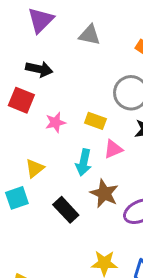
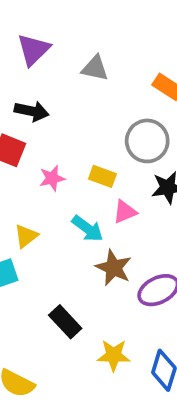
cyan arrow: (84, 162) -> (88, 229), turned -65
black rectangle: (66, 210) -> (65, 322), moved

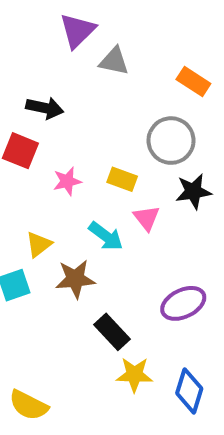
purple triangle: (33, 50) -> (77, 31), moved
pink triangle: (125, 212) -> (147, 218), turned -45
brown star: (114, 268) -> (75, 279), moved, turned -30
black rectangle: (65, 322) -> (112, 332), moved

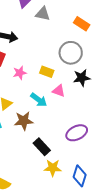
pink triangle: (147, 218) -> (59, 91), turned -32

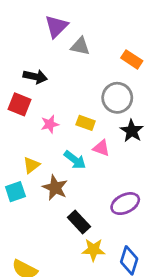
black star: (82, 78) -> (132, 131), turned -30
brown star: (24, 121) -> (55, 188), turned 30

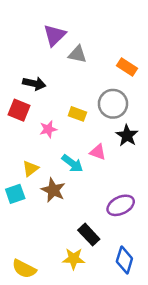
yellow rectangle: (86, 123) -> (77, 114), moved
black rectangle: (79, 222) -> (89, 235), moved
yellow star: (93, 250) -> (74, 259), moved

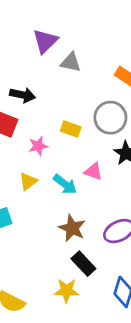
yellow triangle: (30, 169) -> (28, 181), moved
brown star: (53, 190) -> (72, 228), moved

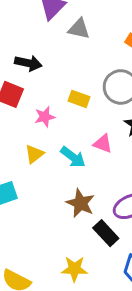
black rectangle: (83, 264) -> (106, 233), moved

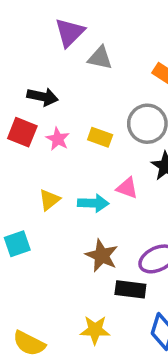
pink star: (45, 117) -> (58, 139), moved, turned -30
cyan arrow: (73, 157) -> (93, 203), turned -35
black rectangle: (106, 233) -> (130, 289), turned -40

